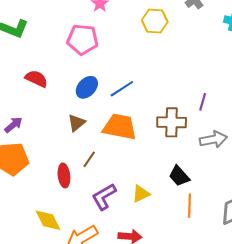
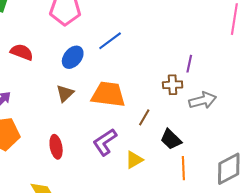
blue line: (122, 89) -> (110, 41), moved
brown cross: (172, 122) -> (173, 85), moved, size x0.7
brown line: (89, 159) -> (144, 117), moved
purple L-shape: (104, 197) -> (105, 142), moved

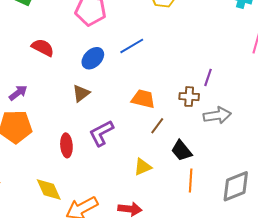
orange trapezoid: (108, 94) -> (143, 99), moved, size x0.7
purple L-shape: (105, 142) -> (101, 133), moved

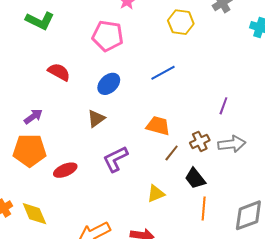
blue line: (132, 46) -> (163, 73), moved
brown cross: (189, 97) -> (200, 141), moved, turned -30
red ellipse: (66, 145) -> (65, 170), moved, turned 70
yellow diamond: (49, 190) -> (34, 214), moved

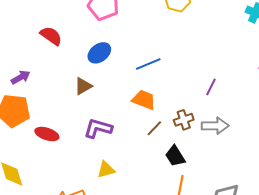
blue line: (163, 73) -> (148, 64), moved
purple L-shape: (115, 159) -> (98, 128), turned 36
red ellipse: (65, 170) -> (47, 134), turned 35
yellow triangle: (156, 194) -> (106, 170), moved

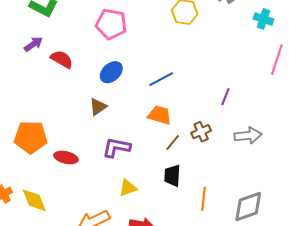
purple arrow: (21, 77) -> (33, 44), moved
gray arrow: (215, 126) -> (248, 135), moved
black trapezoid: (175, 156) -> (172, 176), moved, turned 40

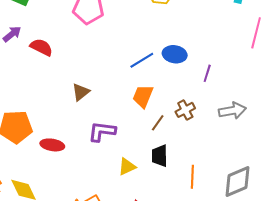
blue ellipse: (111, 72) -> (175, 54), moved, turned 55
orange trapezoid: (160, 115) -> (143, 96), turned -80
yellow triangle: (128, 188) -> (127, 167), moved

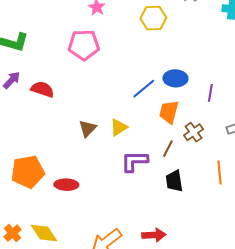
orange trapezoid: (143, 96) -> (169, 112), moved
purple L-shape: (102, 131) -> (134, 161), moved
yellow triangle: (127, 167) -> (119, 127), moved
orange line: (192, 177) -> (219, 172), moved

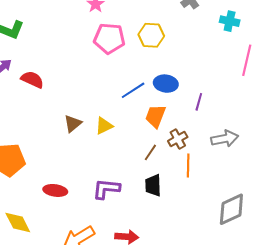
yellow hexagon: (153, 18) -> (151, 35), moved
pink pentagon: (84, 45) -> (109, 38), moved
purple L-shape: (134, 161) -> (106, 189), moved
orange line: (219, 172) -> (188, 165), moved
red ellipse: (66, 185) -> (55, 190), moved

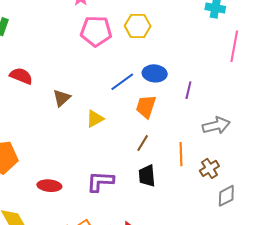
brown triangle: (73, 123) -> (62, 98), moved
brown cross: (178, 139) -> (209, 168), moved
gray diamond: (231, 209) -> (226, 196), size x0.7

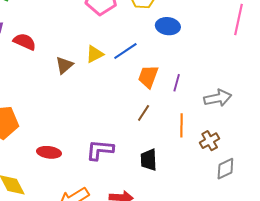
blue ellipse: (155, 73) -> (168, 26), moved
purple line: (188, 90) -> (177, 83), moved
yellow triangle: (95, 119) -> (95, 54), moved
black trapezoid: (147, 176) -> (149, 160), moved

